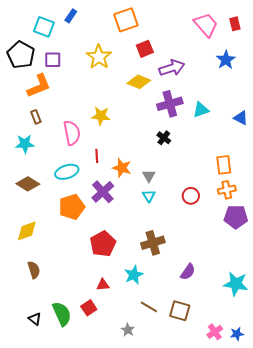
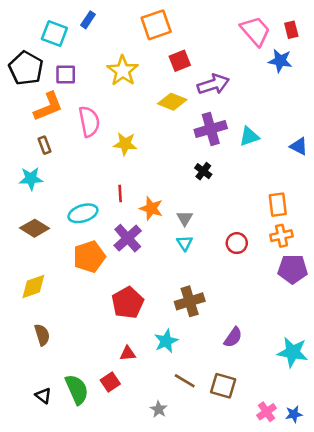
blue star: (226, 60) -> (280, 61), moved, turned -30
pink semicircle: (72, 133) -> (89, 122), moved

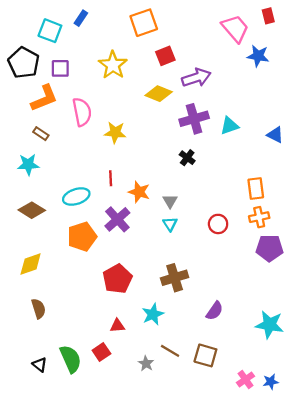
red rectangle: (291, 30) -> (268, 16), moved
brown rectangle: (45, 145) -> (41, 134), turned -35
gray star: (159, 409) -> (146, 363), moved

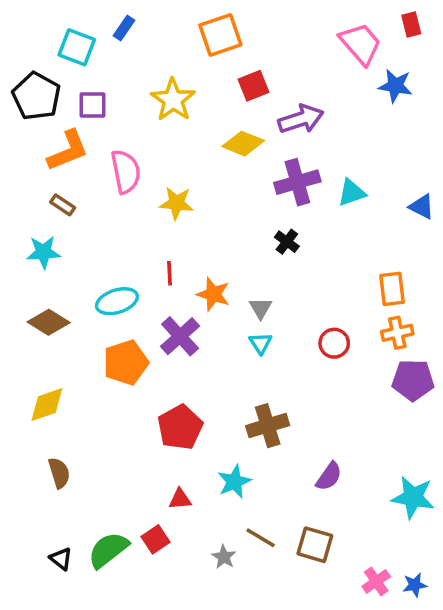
green semicircle: (71, 359) -> (108, 550), turned -104

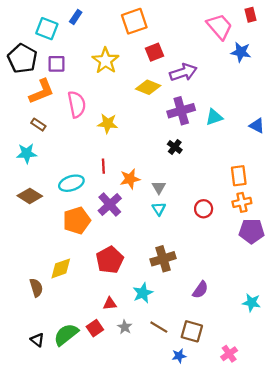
orange star: (213, 294) -> (130, 179), turned -30
yellow diamond: (47, 405) -> (61, 268), moved
cyan star: (413, 497) -> (252, 303), size x0.7
gray star: (224, 557) -> (125, 327), moved
blue star: (415, 585) -> (179, 356), moved

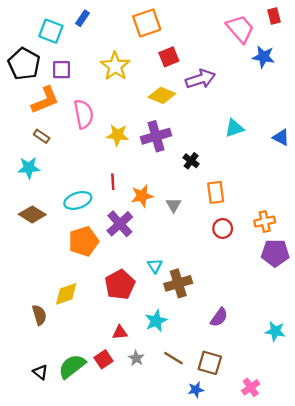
purple cross: (181, 111) -> (156, 136), moved
orange rectangle: (239, 176) -> (216, 192), moved
cyan triangle: (159, 209) -> (155, 266), moved

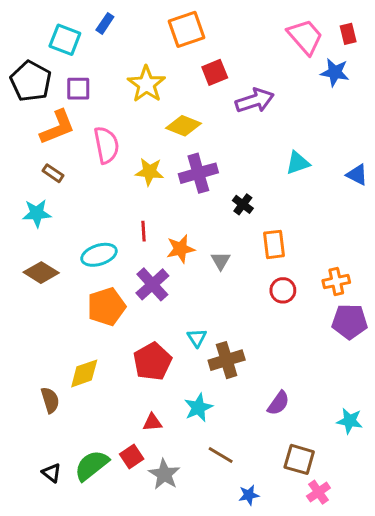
red rectangle: (274, 16) -> (348, 34), moved
yellow diamond: (162, 95) -> (184, 126), moved
gray star: (136, 358) -> (164, 474), moved, size x1.5
brown square: (210, 363) -> (299, 459), moved

